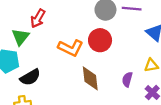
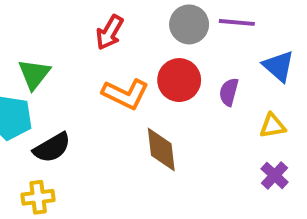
red arrow: (38, 18) -> (110, 32), moved
purple semicircle: (127, 79) -> (229, 92), moved

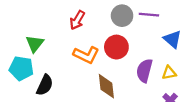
purple semicircle: (229, 92) -> (144, 71), moved, size x1.5
black semicircle: (52, 148) -> (45, 85), turned -35

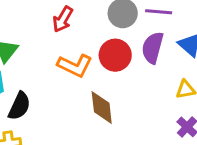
purple semicircle: (144, 71) -> (153, 48), moved

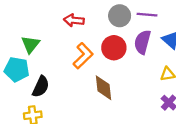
red arrow: (63, 19) -> (74, 20), turned 66
orange L-shape: (75, 66) -> (83, 56), turned -70

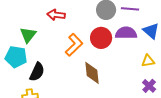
red arrow: (74, 20) -> (56, 15), moved
purple semicircle: (142, 42) -> (126, 33), turned 75

